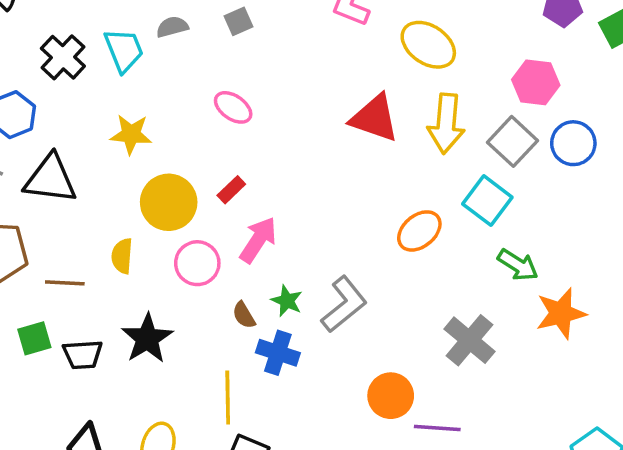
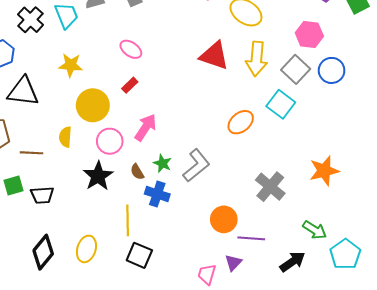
red rectangle: (231, 190) -> (130, 85), moved
green arrow: (518, 265) -> (315, 230), moved
black star: (147, 338) -> (98, 176), moved

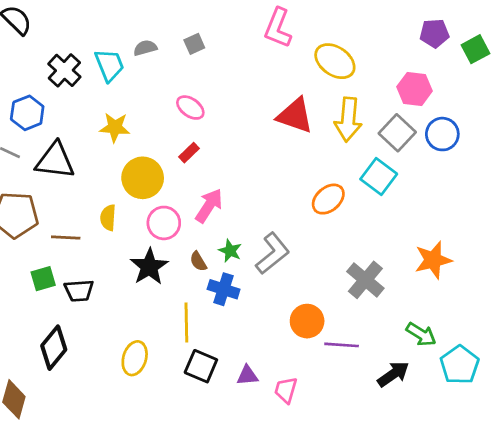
black diamond: (43, 252) -> (54, 348), moved
purple triangle: (233, 263) -> (247, 375), moved, turned 42

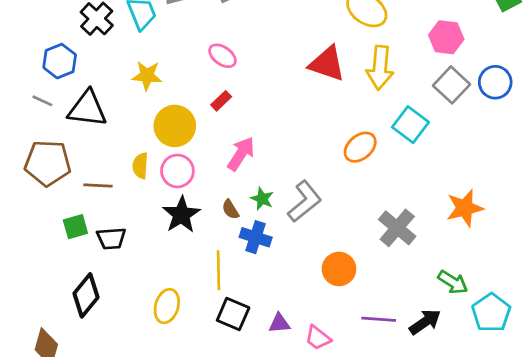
gray square: (397, 133) -> (452, 85), moved
blue circle: (442, 134) -> (495, 82), moved
pink circle: (164, 223) -> (177, 171), moved
purple line: (342, 345) -> (379, 319), moved
pink trapezoid: (286, 390) -> (318, 338), turned -68

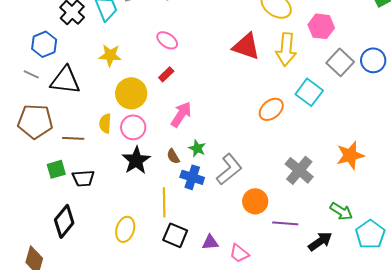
pink hexagon: (446, 37) -> (321, 26), moved
gray L-shape: (305, 201) -> (229, 169), moved
purple line: (379, 319) -> (285, 223), moved

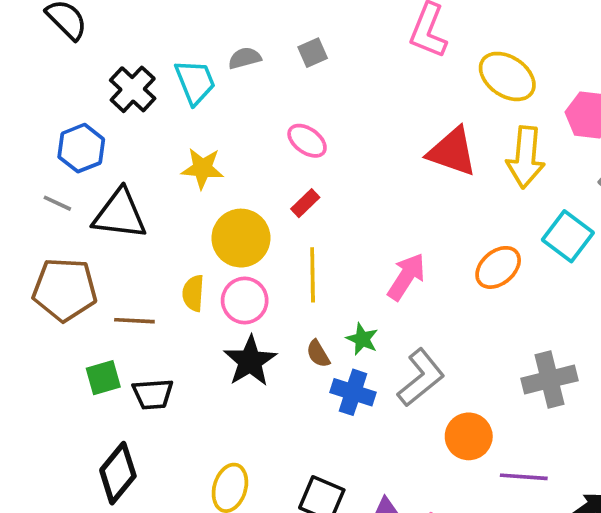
pink arrow: (181, 114) -> (406, 277), moved
gray cross: (299, 170) -> (549, 379), turned 36
yellow line: (164, 202) -> (313, 275), moved

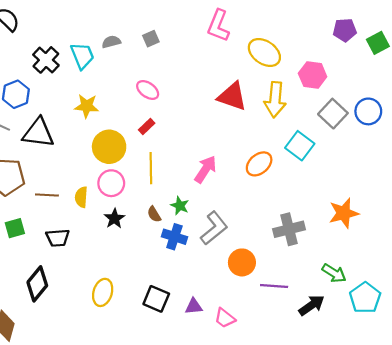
yellow semicircle: (193, 293) -> (81, 197), moved
black star: (250, 361) -> (114, 219), size x0.7
green square: (103, 378) -> (15, 228), moved

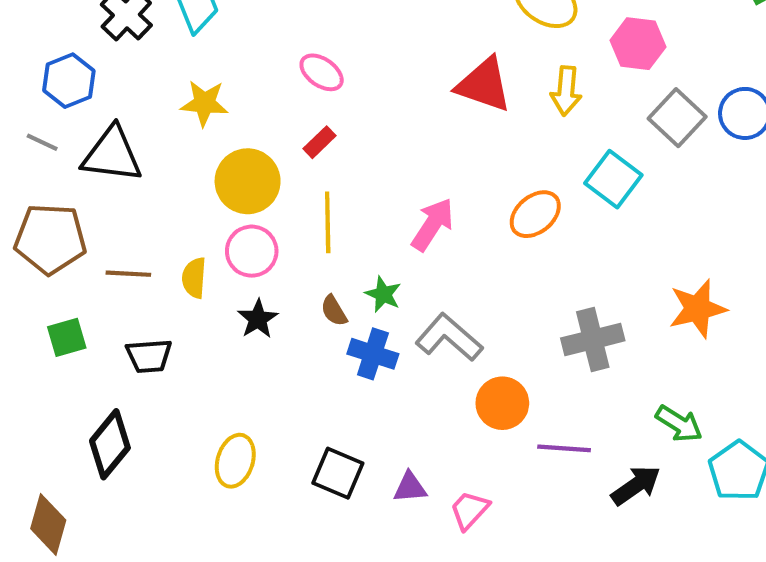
yellow arrow: (275, 100) -> (566, 91), size x0.7
gray L-shape: (214, 228) -> (449, 337), turned -100
pink trapezoid: (225, 318) -> (469, 510), turned 95

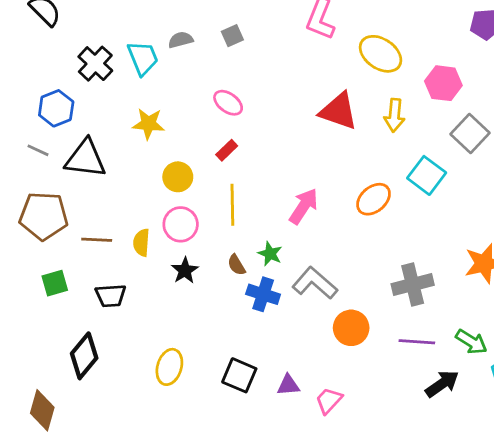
yellow circle: (248, 181) -> (178, 177), size x0.7
purple line: (564, 448) -> (417, 342), moved

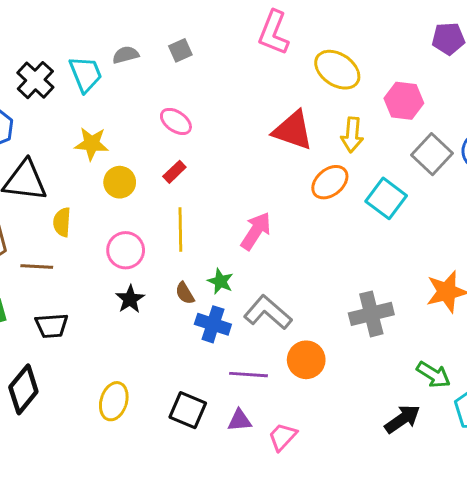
yellow circle: (178, 177) -> (120, 182), moved
orange ellipse: (374, 199) -> (330, 182), moved
yellow semicircle: (141, 243) -> (62, 222), moved
purple line: (417, 342) -> (248, 375), moved

